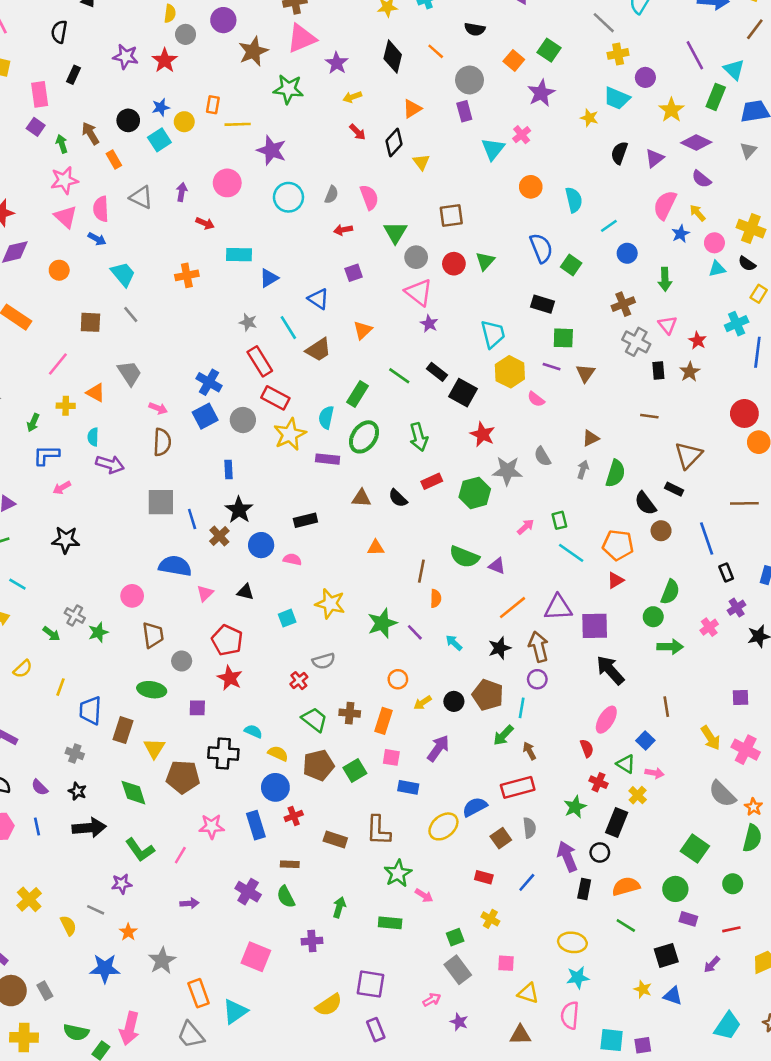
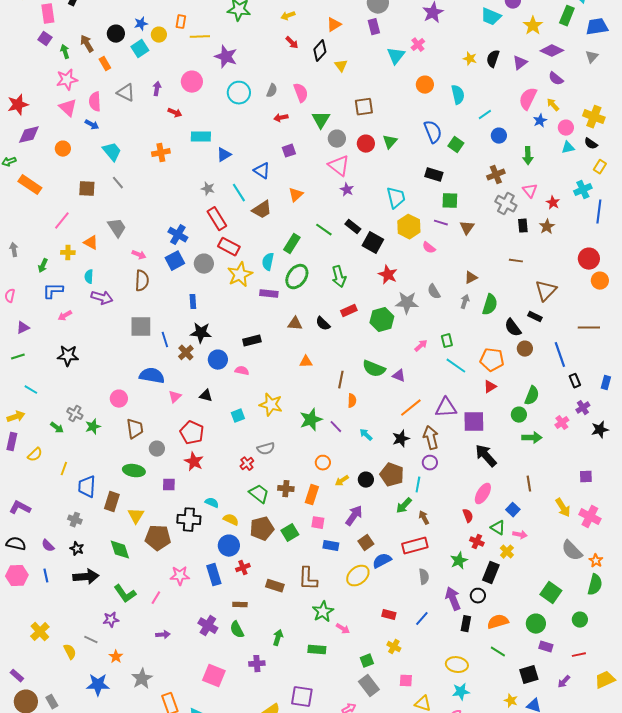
yellow star: (589, 118) -> (470, 59), moved
black star: (239, 510) -> (201, 333), turned -30
brown square: (501, 838) -> (366, 543), moved

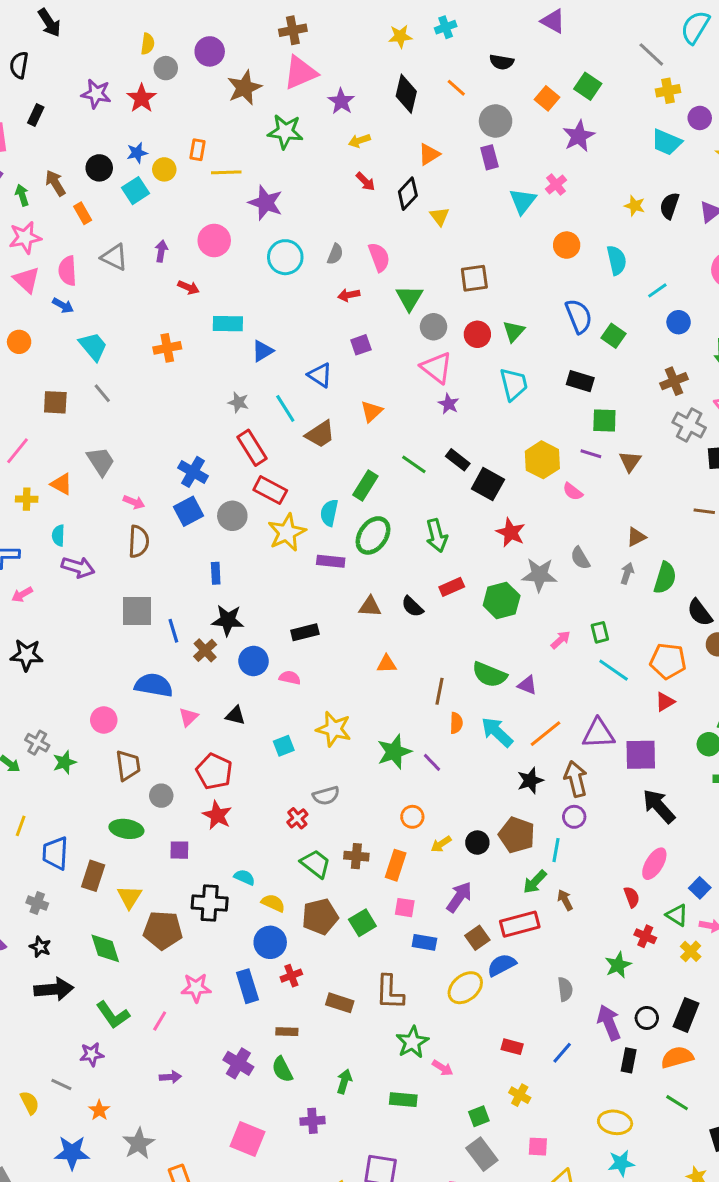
cyan trapezoid: (396, 198) -> (514, 384), moved
cyan arrow: (366, 435) -> (497, 732), moved, size x1.6
red rectangle: (415, 546) -> (520, 924), moved
black rectangle: (491, 573) -> (686, 1015), moved

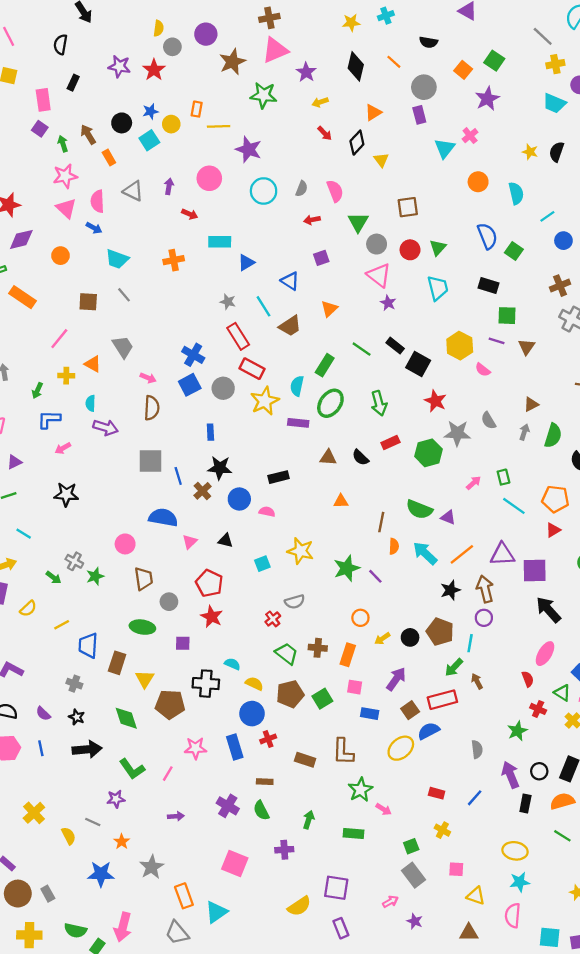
cyan trapezoid: (93, 346) -> (117, 259), turned 150
yellow line: (21, 826) -> (62, 625), turned 42

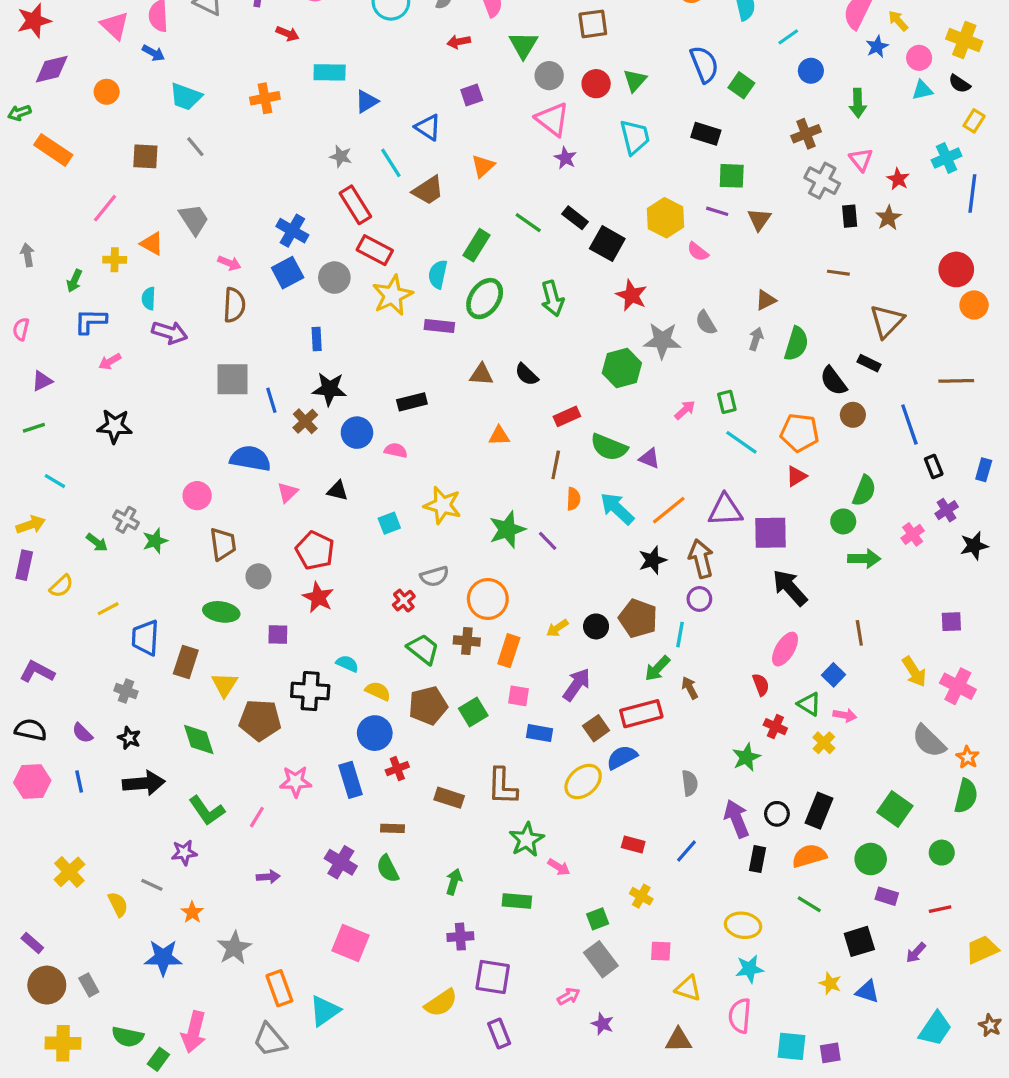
red rectangle: (390, 442) -> (567, 416), moved
orange circle: (360, 618) -> (488, 599), moved, size x1.6
purple cross: (284, 850) -> (460, 937), moved

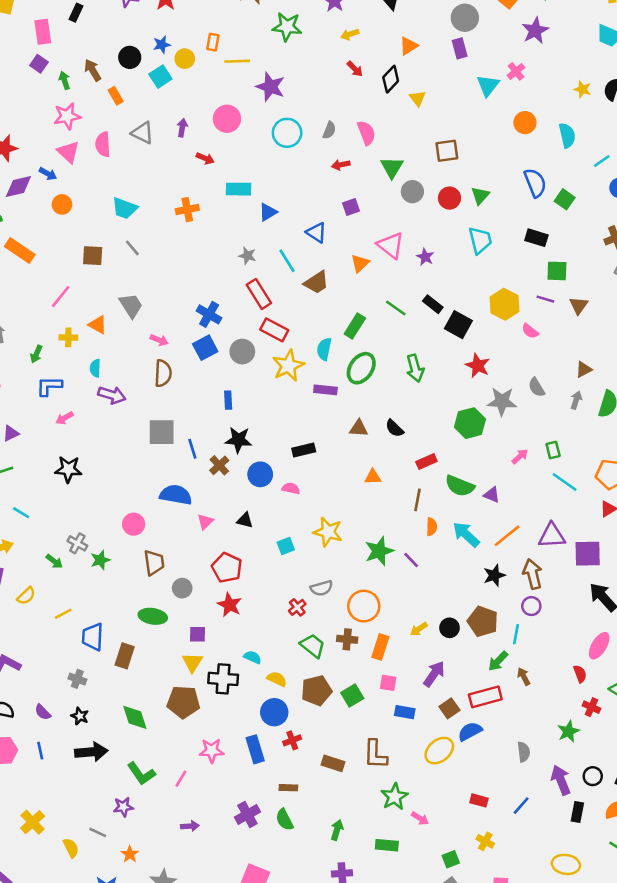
blue arrow: (153, 53) -> (48, 174), moved
pink triangle: (552, 119) -> (391, 245), moved
yellow triangle: (225, 685) -> (192, 662), moved
purple cross: (341, 862) -> (247, 815), turned 30

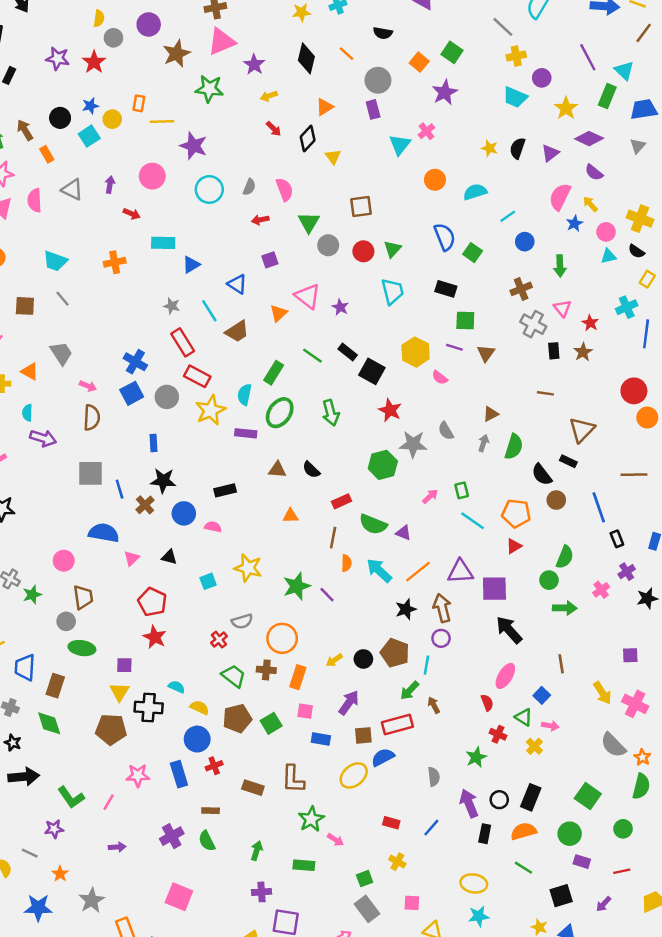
cyan semicircle: (567, 135) -> (475, 192), turned -95
gray circle: (182, 588) -> (66, 621), moved
brown square: (449, 708) -> (363, 735), turned 30
green diamond: (135, 717) -> (49, 723), moved

